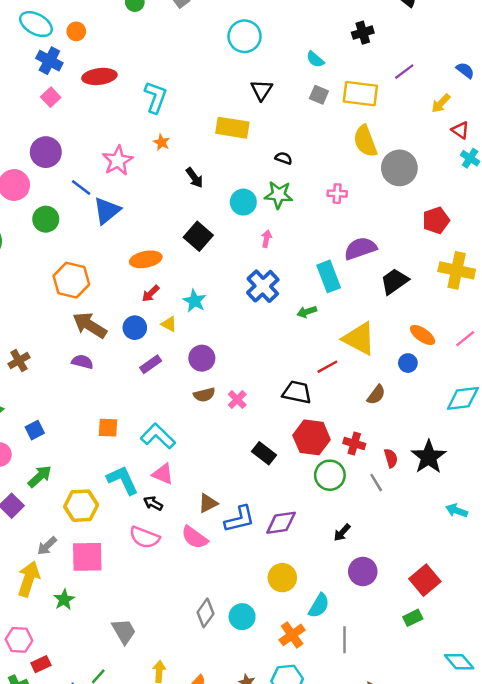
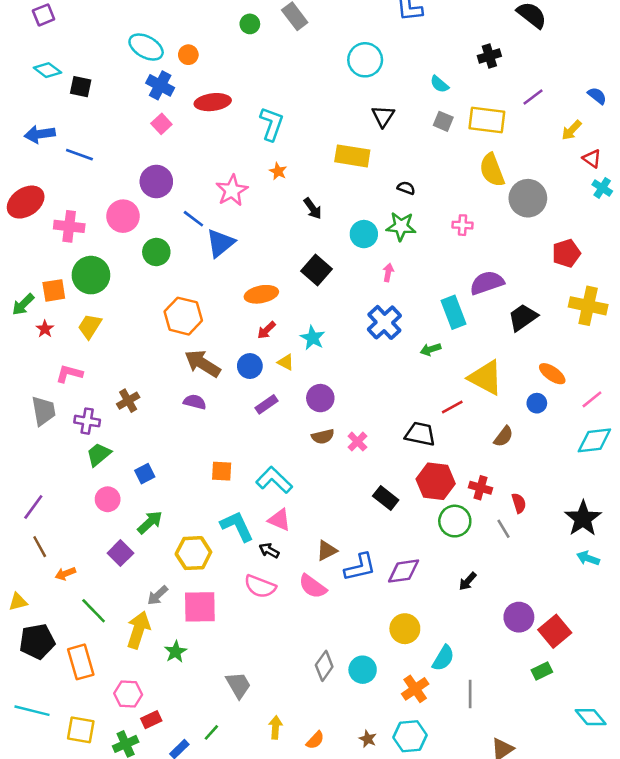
pink line: (465, 339) -> (592, 399), moved
black star: (429, 457) -> (583, 518), moved
purple circle: (363, 572) -> (519, 617), moved

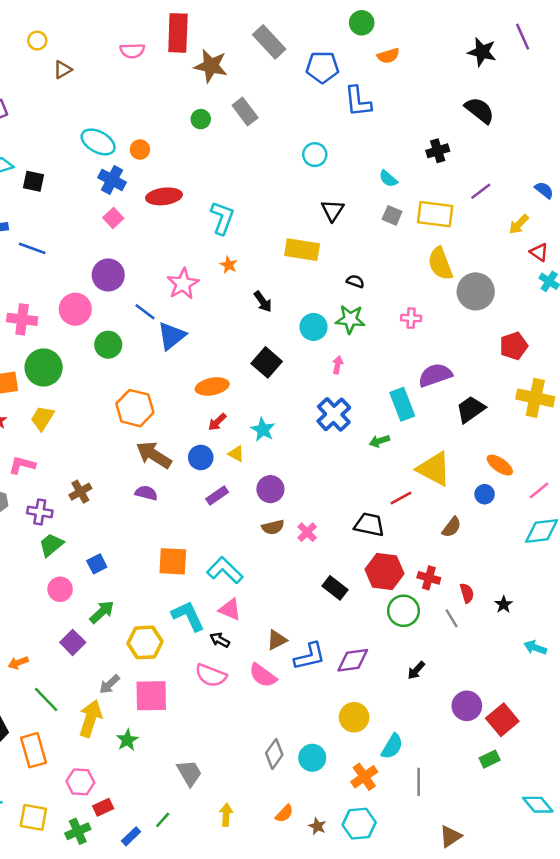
cyan circle: (365, 60) -> (315, 155), size x0.7
orange square: (222, 471) -> (173, 561), size x1.4
black star: (583, 518) -> (504, 604), moved, size x0.5
orange semicircle: (315, 740) -> (284, 814), moved

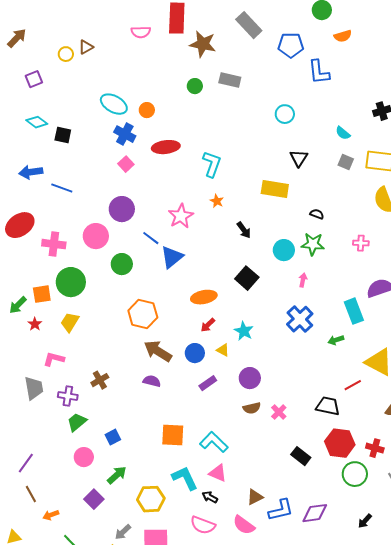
yellow circle: (37, 41) -> (66, 54), moved
gray rectangle: (245, 112) -> (230, 80), turned -40

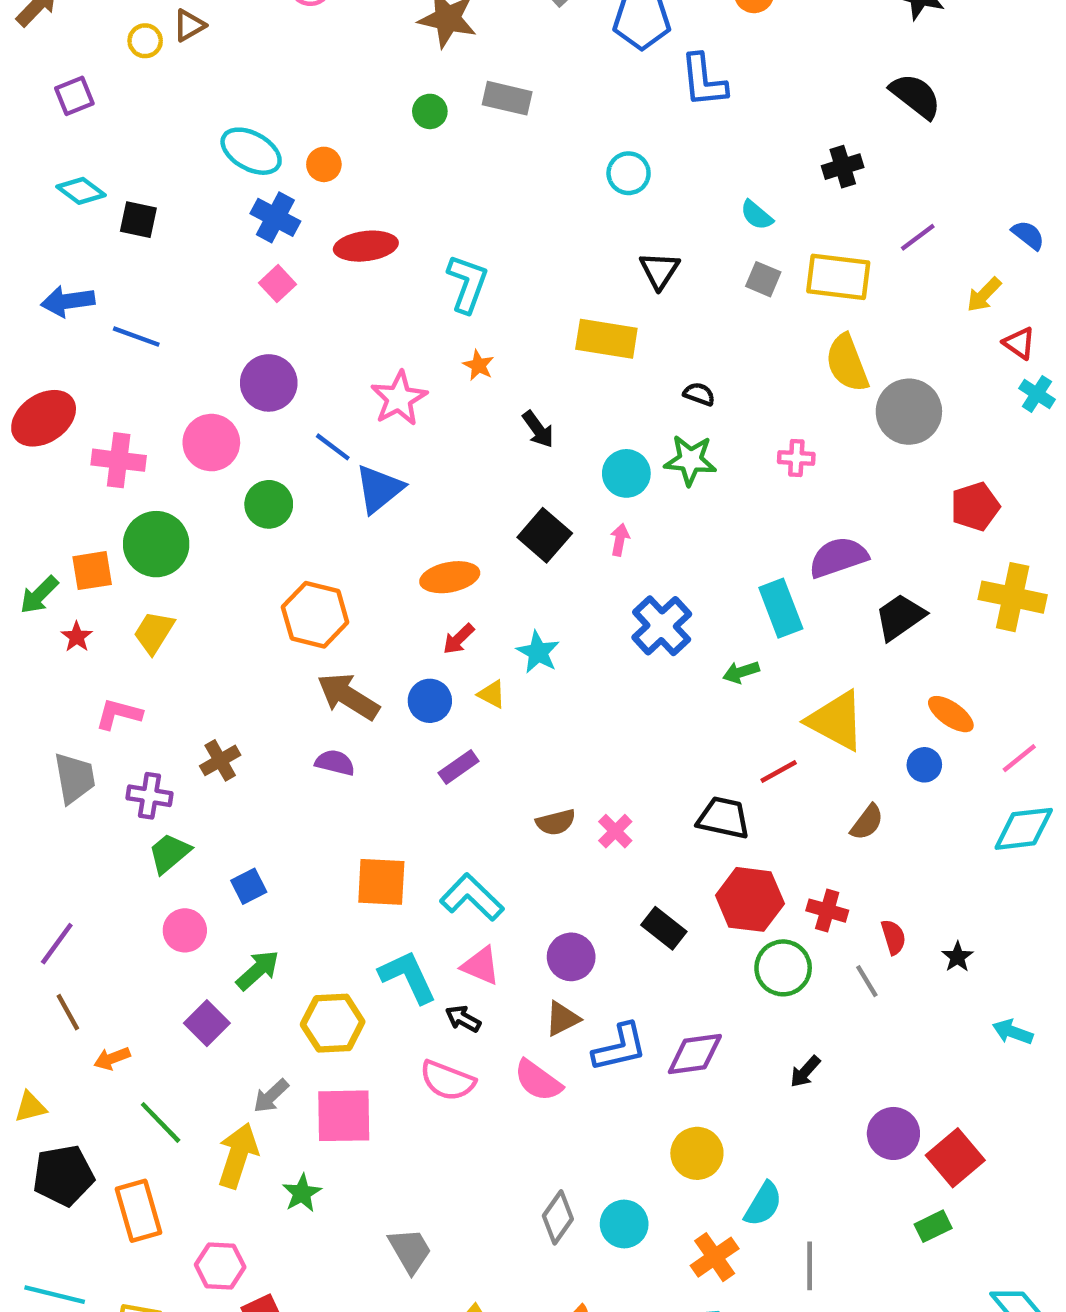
pink arrow: (303, 280) -> (620, 540), moved
purple circle: (250, 378) -> (571, 957), moved

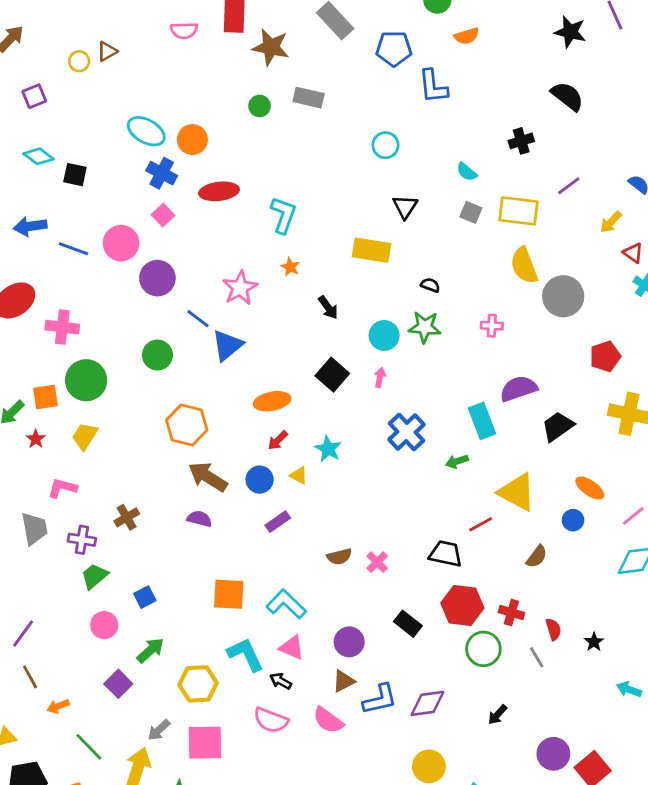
orange circle: (324, 164) -> (192, 140), size x1.4
pink circle: (211, 443) -> (121, 243), moved

